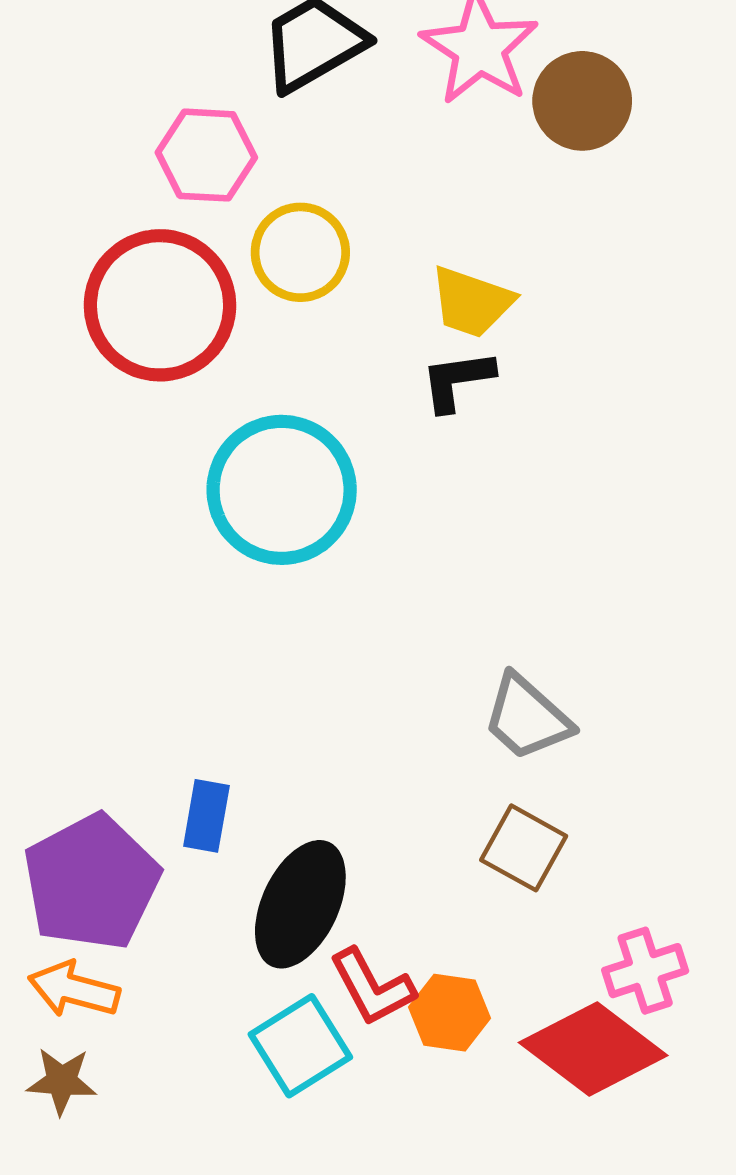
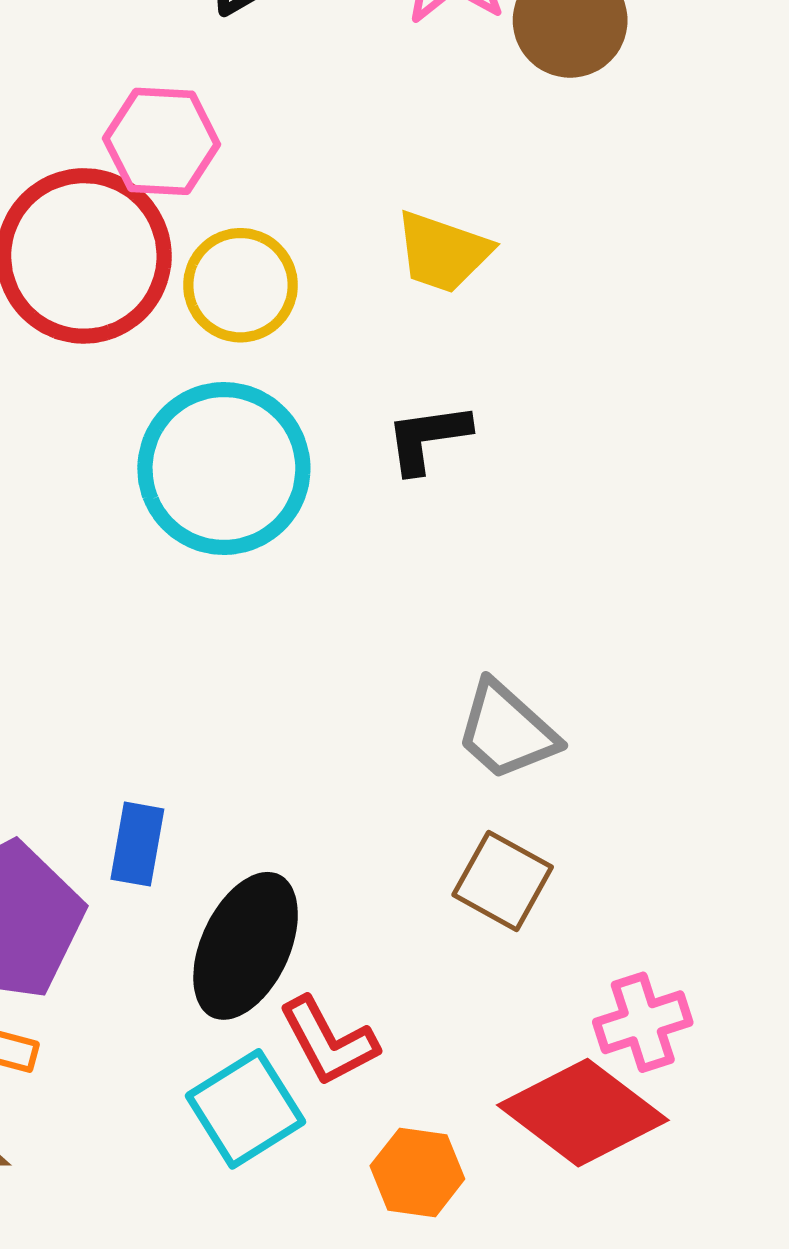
pink hexagon: (206, 155) -> (162, 141), moved
yellow circle: (300, 252) -> (240, 285), moved
black L-shape: (457, 380) -> (428, 438), moved
orange hexagon: (450, 1013) -> (417, 1172), moved

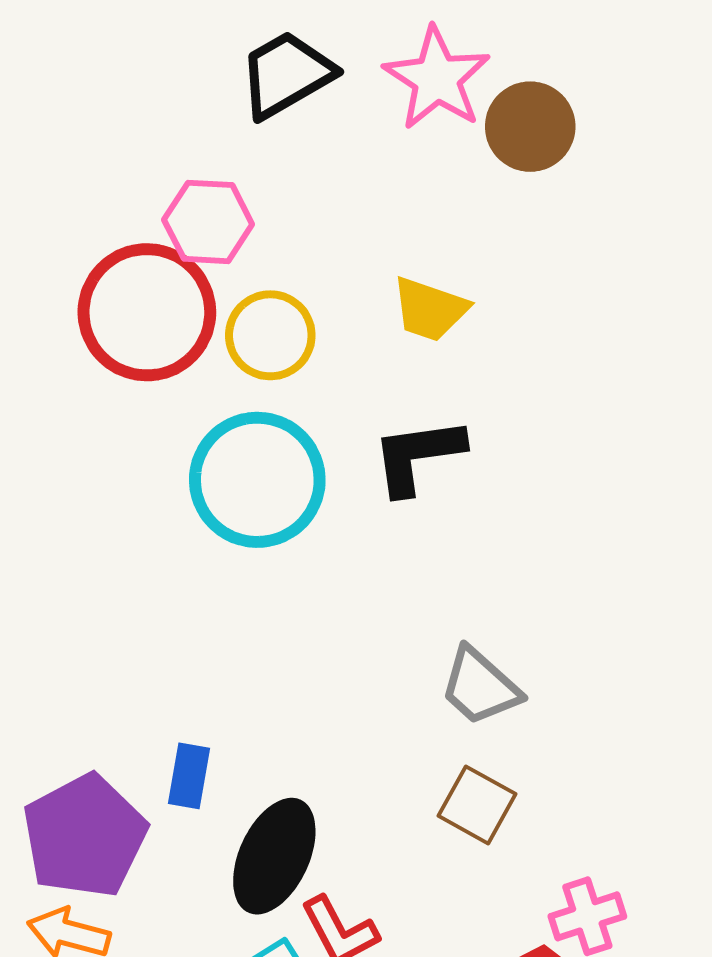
black L-shape: (428, 438) -> (418, 456), size x1.4

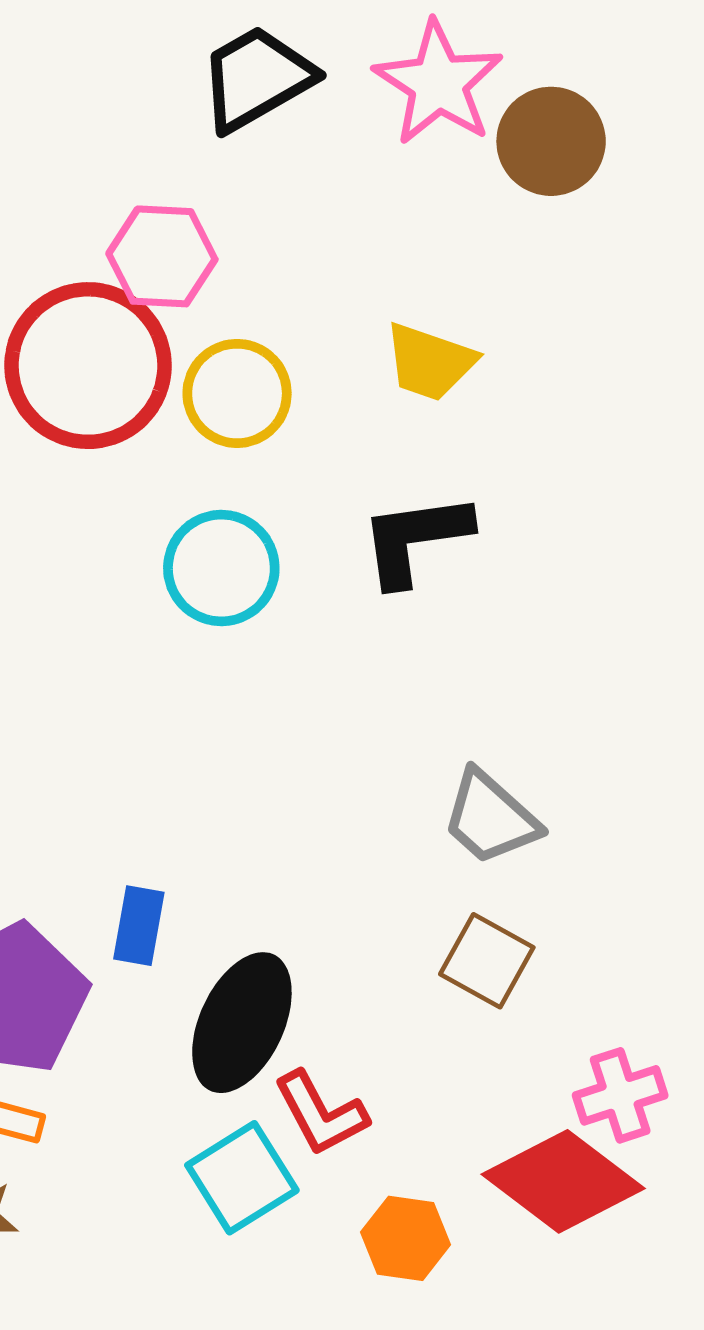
cyan circle: (257, 480) -> (221, 568), size x0.7

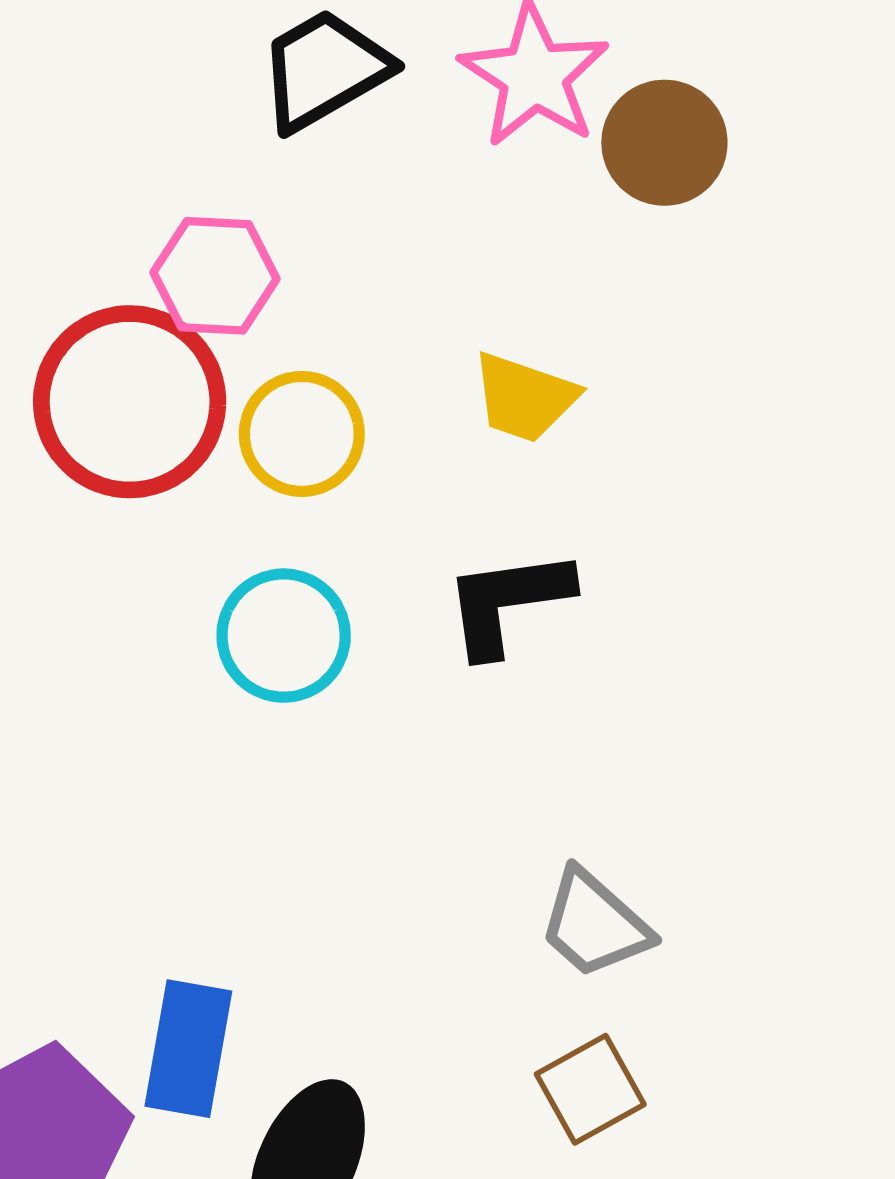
blue rectangle: (139, 926) -> (188, 1049), size x1.5
brown square: (487, 961) -> (590, 1089), turned 32

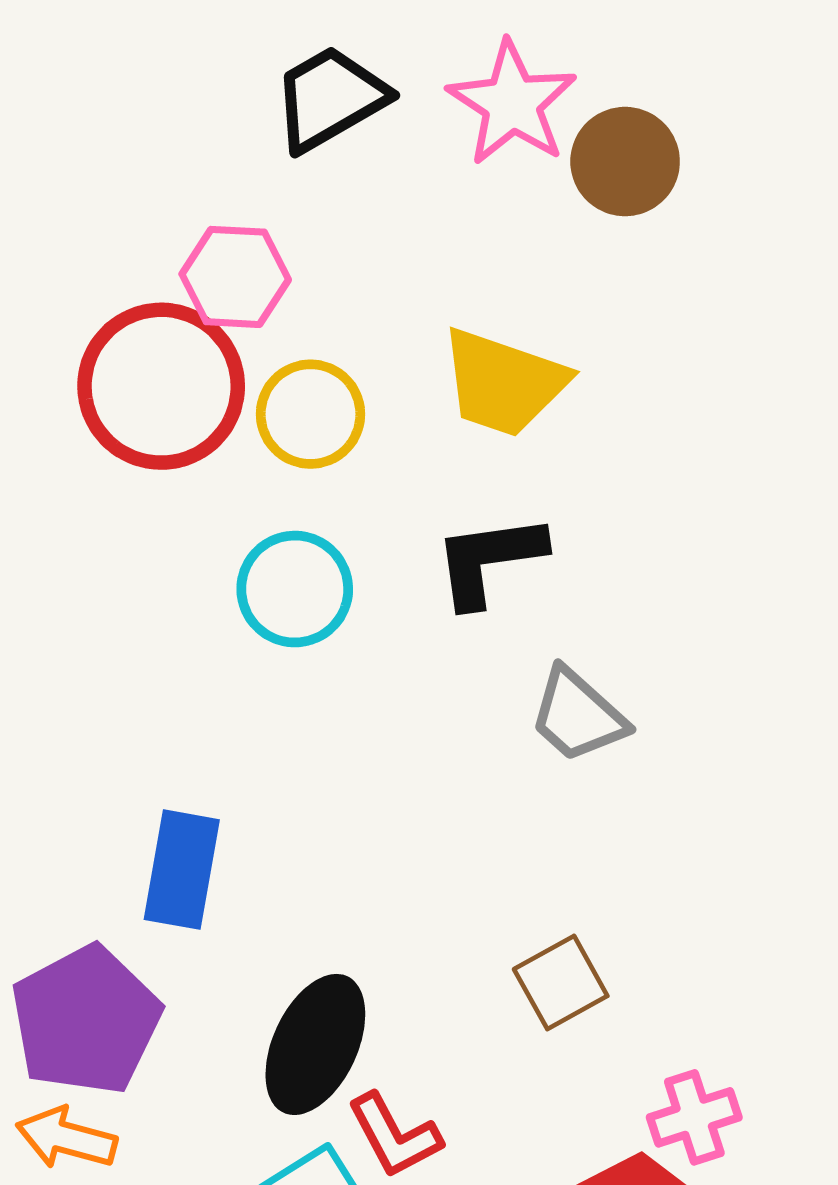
yellow trapezoid: (524, 398) -> (504, 383), size x1.4
gray trapezoid: (594, 924) -> (578, 715), moved
blue rectangle: (188, 1049) -> (182, 870), moved

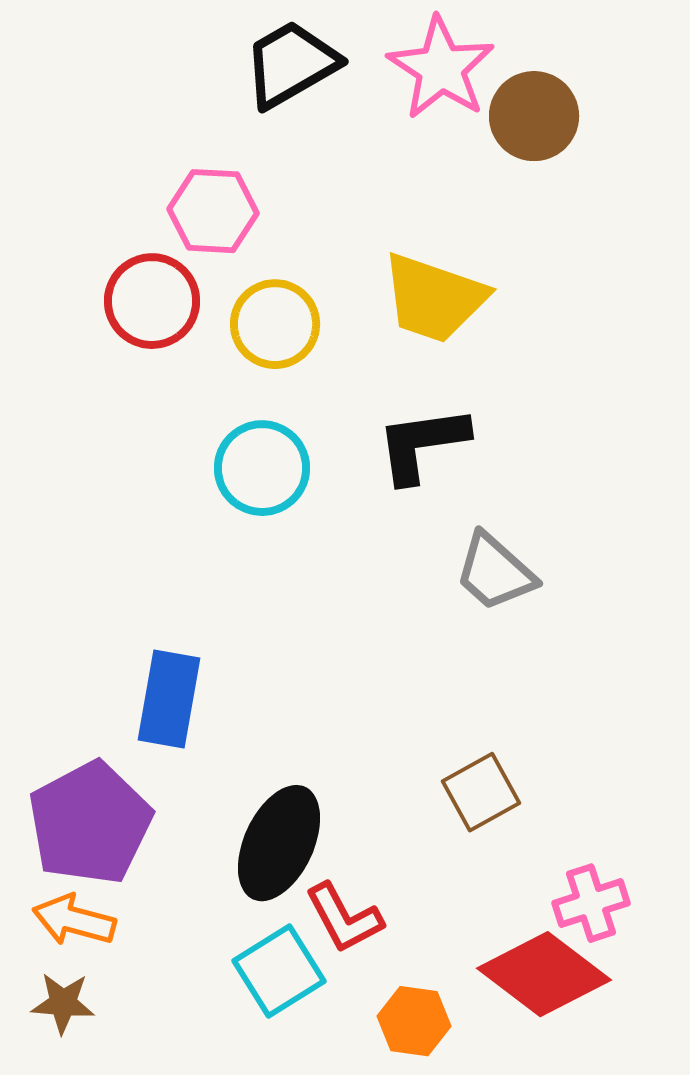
red circle: (161, 386) -> (152, 301), size x0.7

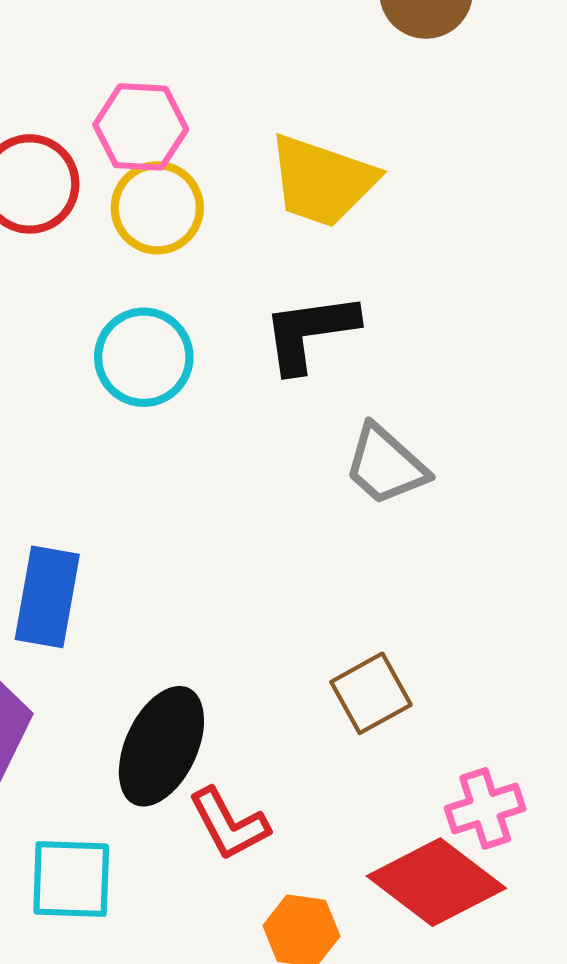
pink hexagon: (213, 211) -> (141, 127), moved
cyan square: (279, 971) -> (71, 879), moved, turned 34

